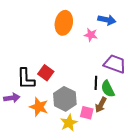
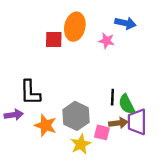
purple trapezoid: (115, 64) -> (137, 122), moved, turned -110
red square: (46, 73) -> (54, 40), moved, turned -35
brown arrow: (101, 105) -> (118, 123), turned -126

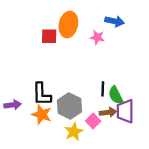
black L-shape: (30, 92) -> (42, 94), moved
pink square: (102, 132) -> (93, 121), turned 32

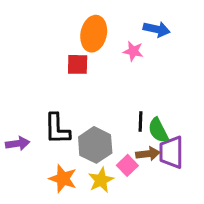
red square: (49, 36) -> (78, 64), moved
orange star: (42, 115) -> (63, 179), moved

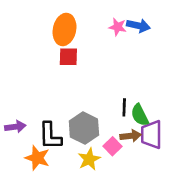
orange ellipse: (94, 34) -> (64, 29), moved
pink star: (133, 51) -> (118, 27), moved
black L-shape: (57, 129) -> (50, 136), moved
orange star: (63, 179) -> (37, 158), moved

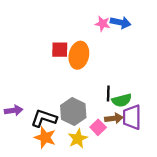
orange ellipse: (64, 29) -> (79, 55), moved
green semicircle: (140, 115) -> (122, 100), turned -78
black L-shape: (50, 136) -> (44, 118), turned 110
orange star: (37, 158) -> (45, 137), moved

